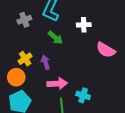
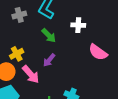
purple arrow: (46, 62) -> (49, 60), moved, turned -128
pink arrow: (57, 84) -> (31, 74), moved, turned 48

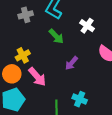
white cross: (78, 25) -> (87, 26), turned 32
purple arrow: (49, 60) -> (71, 63), moved

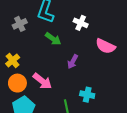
yellow cross: (23, 55) -> (13, 61), moved

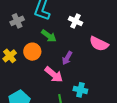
pink arrow: (42, 81) -> (54, 74), moved
orange circle: (17, 83) -> (32, 52), moved

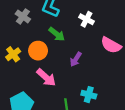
gray cross: (17, 21) -> (23, 16), turned -32
pink arrow: (54, 74) -> (46, 77), moved

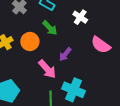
pink arrow: (46, 77) -> (47, 69), moved
cyan cross: (89, 95) -> (74, 90), size x1.5

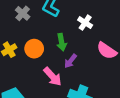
green arrow: (50, 28) -> (62, 42), moved, turned 35

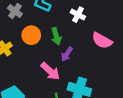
orange circle: (34, 49) -> (31, 35), moved

